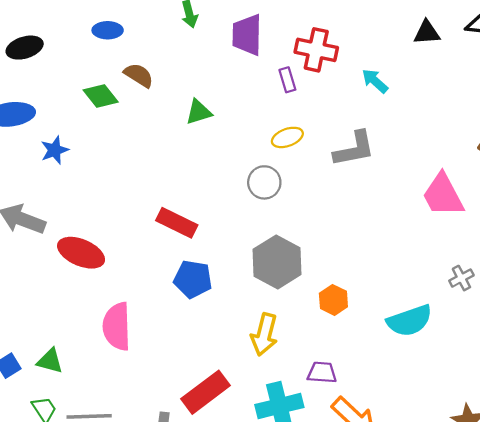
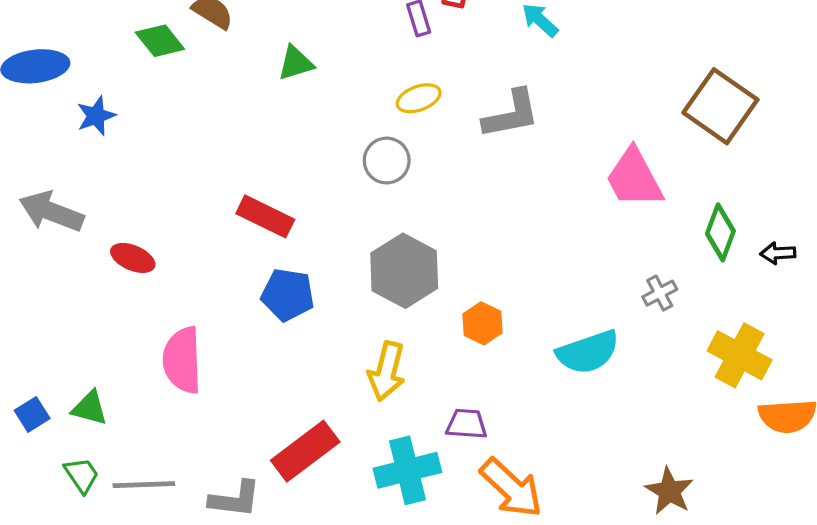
red ellipse: (81, 253) -> (133, 258), size x0.7

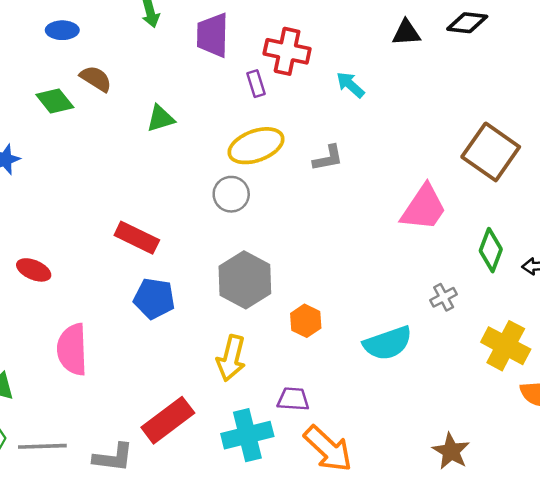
yellow ellipse: (419, 98) -> (256, 146), size x1.6
gray L-shape: (511, 114) -> (328, 158), size x0.7
pink trapezoid: (634, 178) -> (424, 208), turned -118

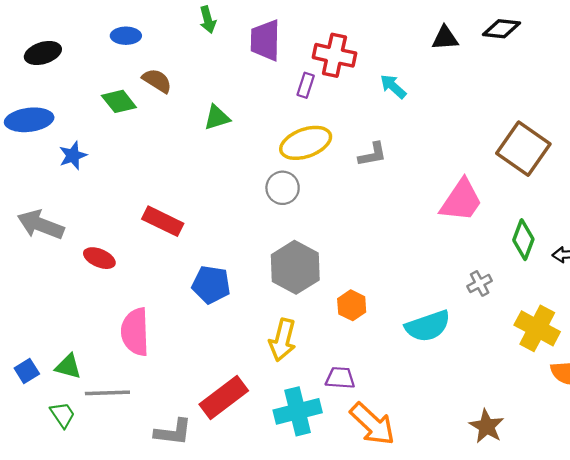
purple rectangle: (256, 84) -> (306, 85), turned 35
red rectangle: (137, 238) -> (163, 221), moved
gray line: (42, 446) -> (107, 393), moved

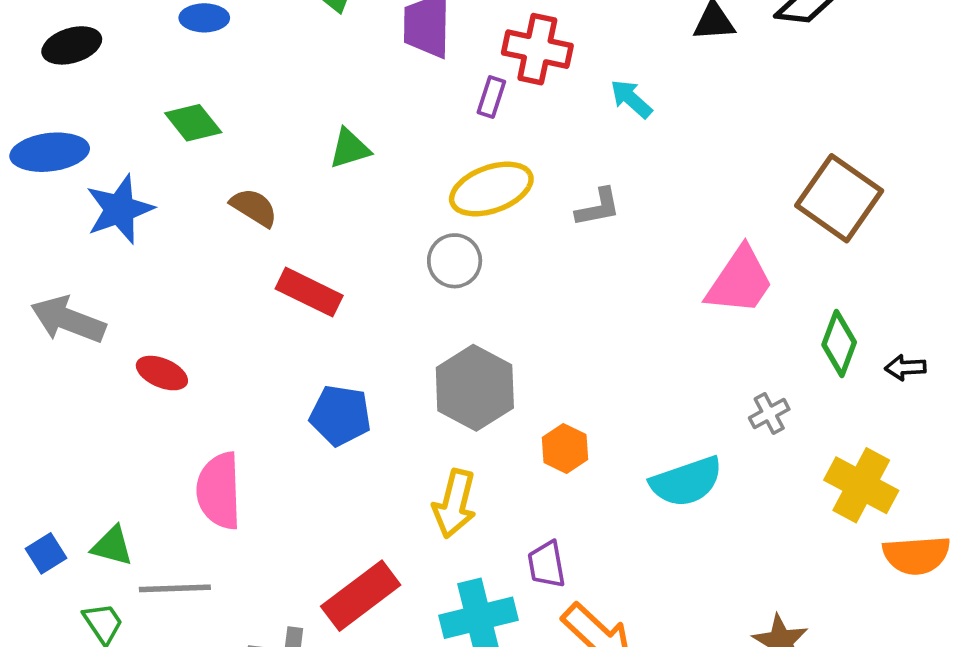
brown semicircle: (157, 81) -> (254, 207), moved
blue star: (73, 156) -> (120, 209), size x1.5
red rectangle: (163, 221) -> (309, 292), moved
purple trapezoid: (340, 378) -> (547, 564), turned -104

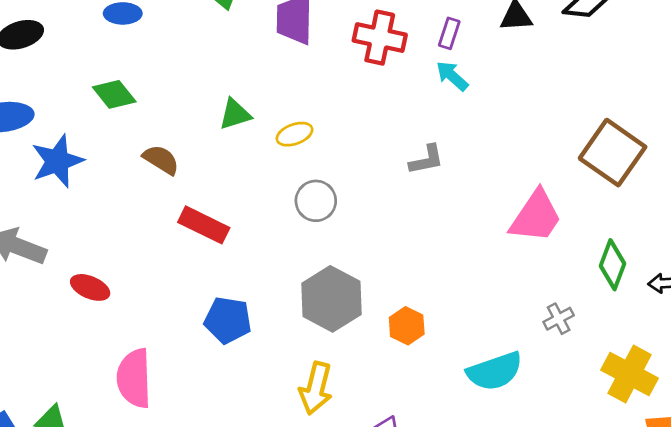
purple rectangle: (491, 97) -> (449, 33), moved
yellow ellipse: (491, 189) -> (295, 134), moved, size x0.6
orange hexagon: (565, 448) -> (407, 326), moved

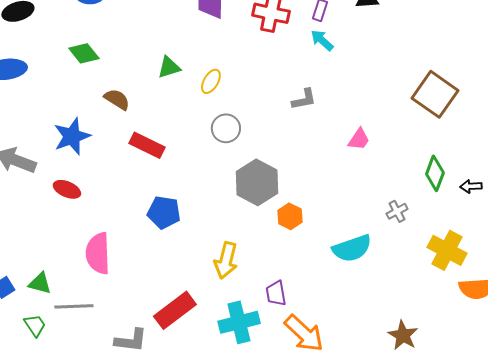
yellow ellipse: (295, 134) -> (211, 81), turned -40
blue star: (57, 161) -> (72, 136), moved
pink trapezoid: (536, 216) -> (359, 139), moved, size x0.6
gray hexagon: (331, 299) -> (257, 182), moved

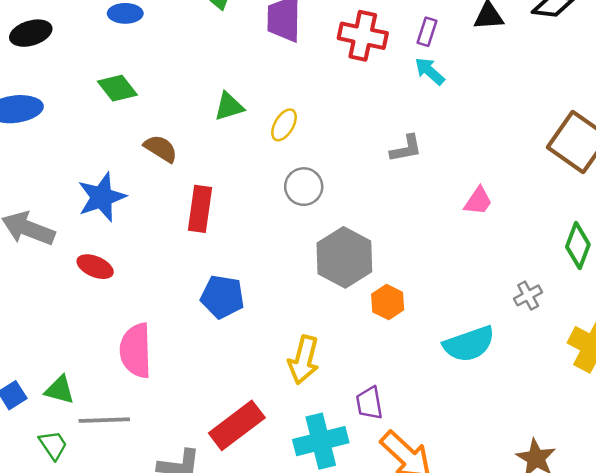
red rectangle: (147, 145) -> (200, 209), turned 72

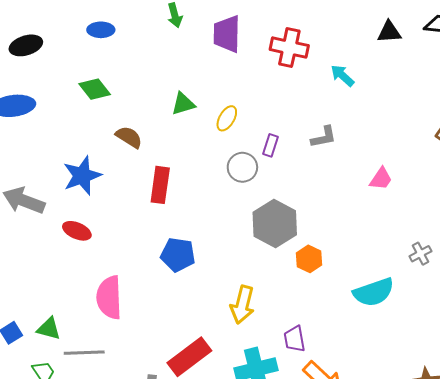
purple rectangle: (427, 32) -> (271, 145), moved

